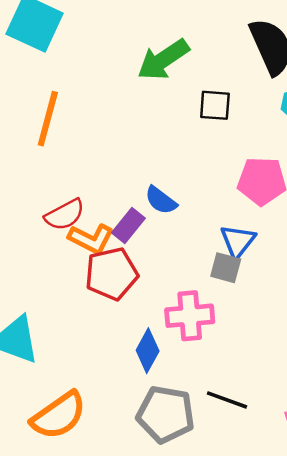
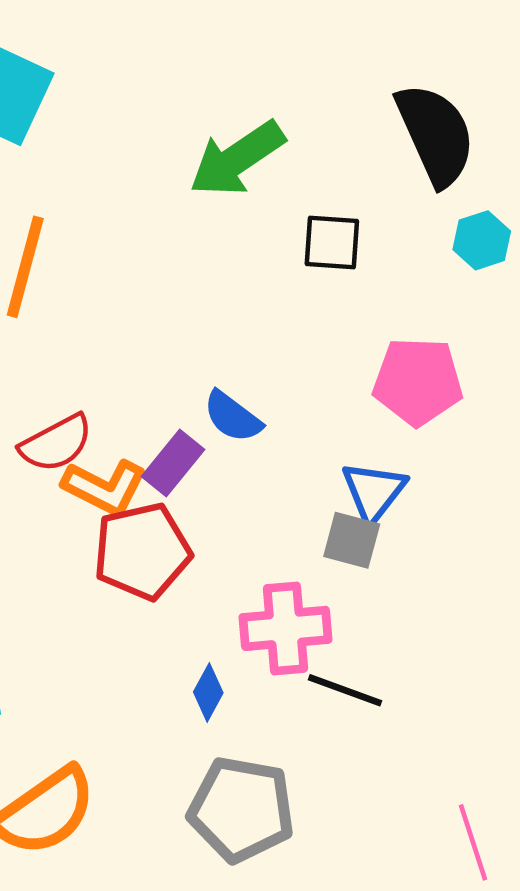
blue diamond: (148, 351) -> (208, 692), size x0.7
black line: (227, 400) -> (345, 690), moved

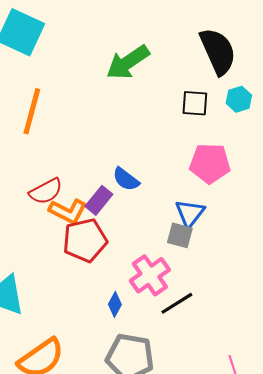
black square: (332, 243) -> (195, 103), moved
pink cross: (285, 628) -> (150, 275), turned -30
black line: (345, 690) -> (177, 303), turned -52

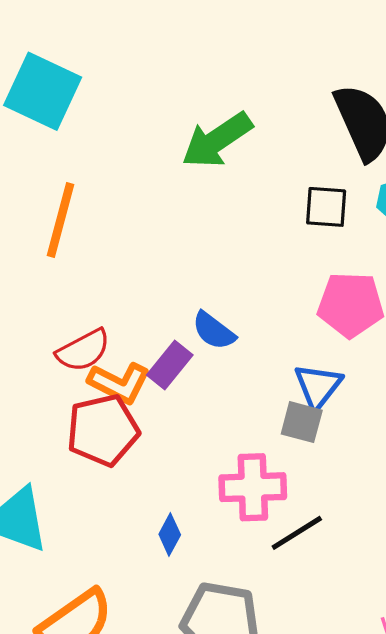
red pentagon: (85, 240) -> (103, 430), moved
pink cross: (150, 275) -> (253, 487), turned 33
blue diamond: (115, 304) -> (170, 534), moved

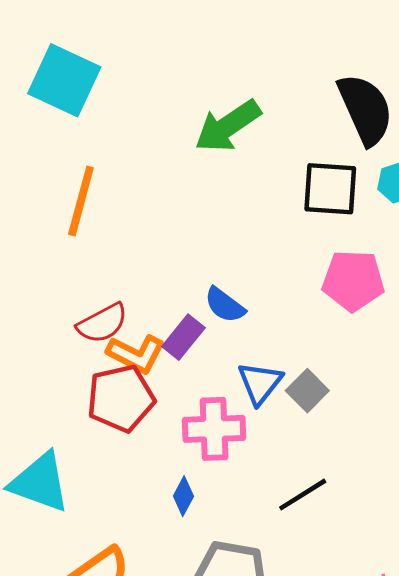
black square: (326, 207) -> (330, 189), size x1.4
blue triangle: (318, 386) -> (260, 383), moved
gray square: (302, 422) -> (307, 391), turned 30
pink cross: (253, 487) -> (214, 429), moved

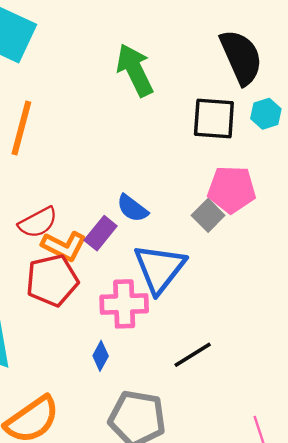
green arrow: (228, 126) -> (135, 70), turned 98
blue triangle: (260, 383) -> (160, 269), size x1.5
gray square: (307, 391) -> (208, 215), moved

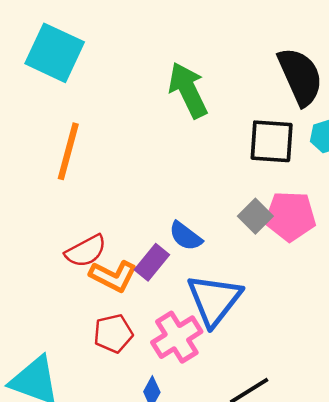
gray square: (208, 215) -> (255, 216), moved
red pentagon: (52, 280) -> (113, 333), moved, size x0.7
pink cross: (124, 304) -> (177, 337), turned -30

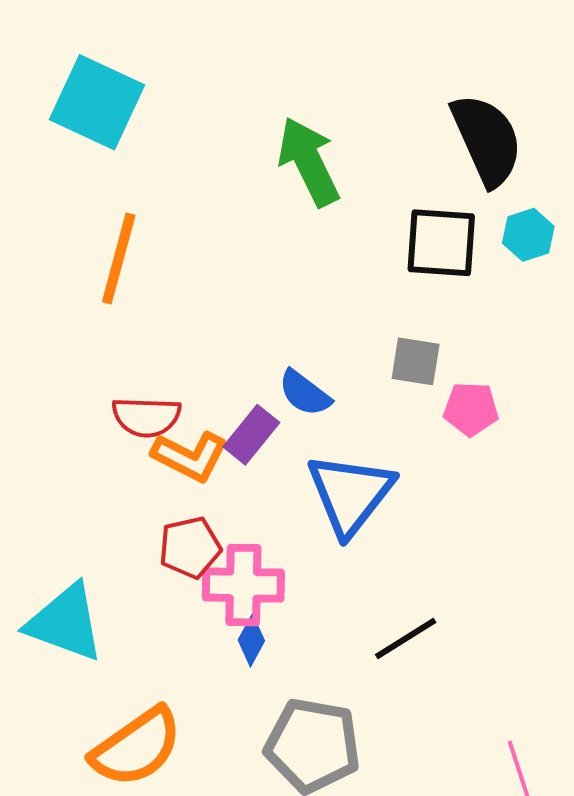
gray square: (255, 216) -> (416, 361), turned -36
pink pentagon: (290, 216) -> (471, 409), moved, size x0.7
red semicircle: (86, 251) -> (146, 417), turned 30
pink cross: (177, 337) -> (243, 585), moved, turned 33

